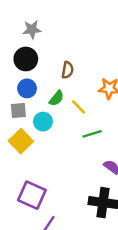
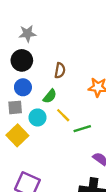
yellow line: (79, 107) -> (63, 115), moved

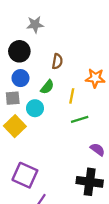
gray star: (27, 34) -> (35, 25), moved
yellow line: (63, 115) -> (72, 96), moved, turned 56

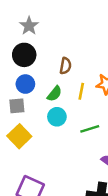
gray star: (35, 25) -> (29, 26), moved, turned -30
yellow line: (72, 96) -> (81, 91), moved
cyan circle: (35, 108) -> (57, 117), moved

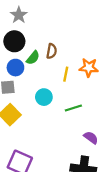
green semicircle: (54, 94) -> (33, 58), moved

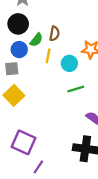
yellow line: (66, 74) -> (48, 56), moved
cyan circle: (44, 97) -> (69, 63), moved

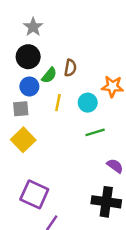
yellow line: (48, 56) -> (58, 103), moved

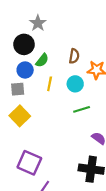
gray star: (33, 27) -> (38, 23), moved
brown semicircle: (70, 68) -> (74, 56), moved

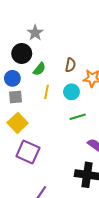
blue circle: (25, 70) -> (12, 78), moved
purple square: (29, 163) -> (28, 152), moved

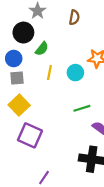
brown semicircle: (70, 65) -> (74, 17), moved
green line: (78, 117) -> (82, 108), moved

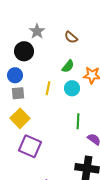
brown semicircle: (74, 17) -> (71, 37), turned 120
green semicircle: (42, 49) -> (68, 66), moved
green line: (82, 108) -> (78, 121), turned -70

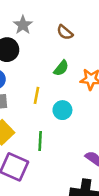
cyan circle: (72, 88) -> (62, 110), moved
green line: (78, 121) -> (40, 141), moved

